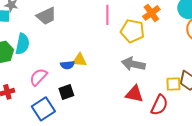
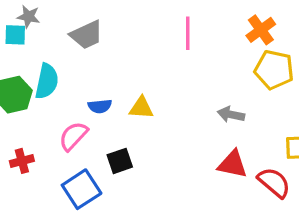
yellow pentagon: (132, 31) -> (274, 70), moved
gray arrow: (133, 64) -> (231, 114), size x0.7
blue semicircle: (67, 65) -> (100, 106), moved
red semicircle: (159, 105) -> (274, 183), turned -75

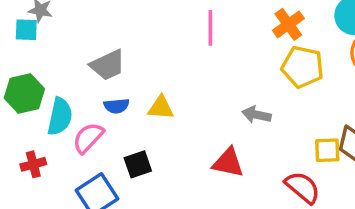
gray trapezoid: (87, 35) -> (108, 65), moved
cyan semicircle: (47, 81) -> (60, 117), moved
red triangle: (233, 164) -> (228, 163), moved

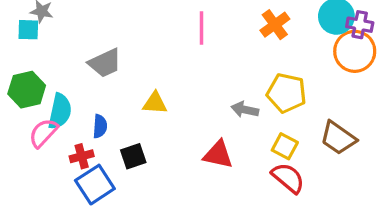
yellow pentagon: (303, 67) -> (286, 93), moved
blue semicircle: (117, 106) -> (100, 126), moved, turned -80
pink semicircle: (88, 138) -> (43, 133), moved
yellow square: (327, 150) -> (285, 146), moved, turned 30
red cross: (33, 164) -> (82, 156), moved

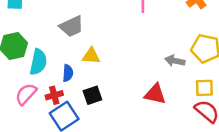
yellow triangle: (155, 103) -> (91, 56), moved
pink semicircle: (43, 133) -> (26, 94), moved
yellow square: (285, 146) -> (204, 88), turned -30

